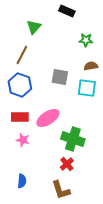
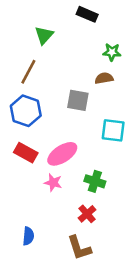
brown semicircle: (91, 66) -> (104, 78), moved
cyan square: (87, 88) -> (113, 130), moved
red rectangle: (20, 117) -> (26, 153), turned 30
green cross: (73, 139) -> (95, 181), size x0.7
pink star: (23, 140) -> (53, 183), moved

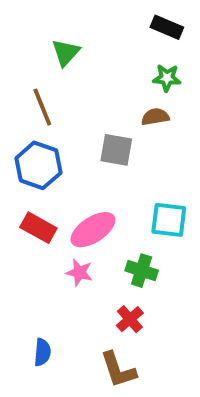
black rectangle: (87, 14) -> (167, 27), moved
brown line: (28, 72) -> (42, 107), turned -50
cyan square: (113, 130) -> (169, 220), moved

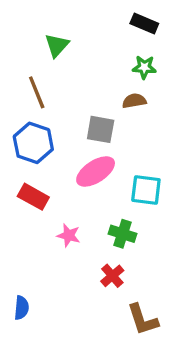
pink ellipse: (93, 230) -> (96, 172), moved
blue semicircle: (42, 352) -> (22, 308), moved
brown L-shape: (118, 370) -> (143, 320), moved

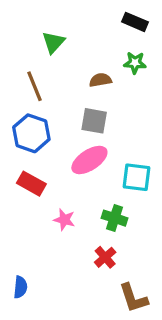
brown semicircle: (134, 101) -> (100, 80), moved

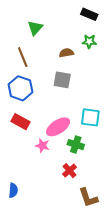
pink ellipse: (89, 160) -> (58, 127), moved

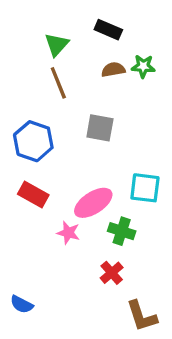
black rectangle: (89, 14) -> (108, 30), moved
brown semicircle: (66, 53) -> (113, 70), moved
brown line: (23, 57) -> (58, 83), moved
blue semicircle: (13, 190) -> (22, 304), turned 112

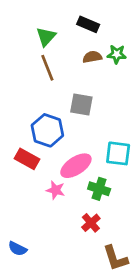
blue hexagon: (33, 141) -> (47, 130), moved

